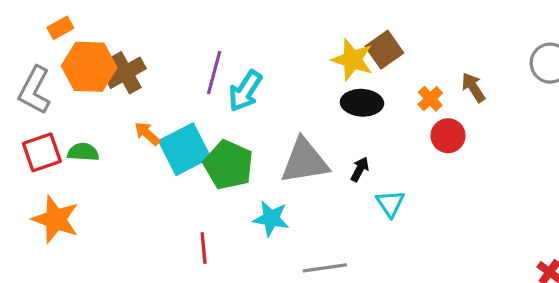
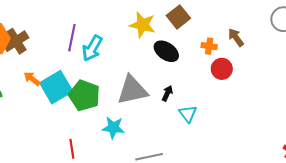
yellow star: (352, 60) -> (143, 25), moved
orange cross: (430, 99) -> (209, 46), turned -35
black ellipse: (362, 103) -> (166, 51), turned 35

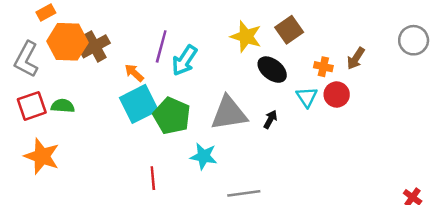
brown arrow: (236, 37) -> (356, 58), turned -114
orange arrow: (32, 79) -> (134, 73), moved
cyan triangle: (188, 114) -> (307, 97), moved

